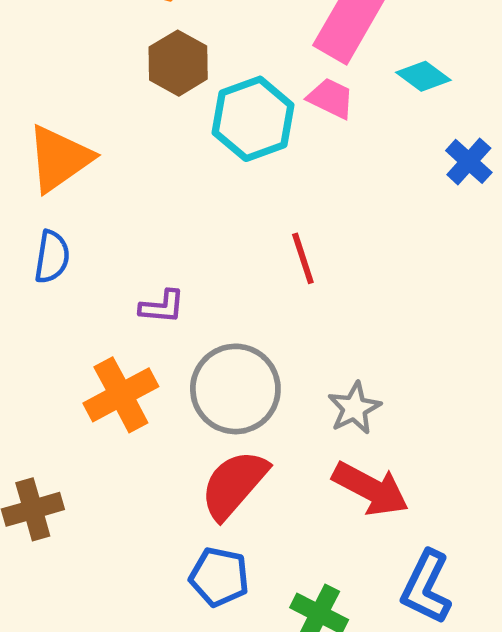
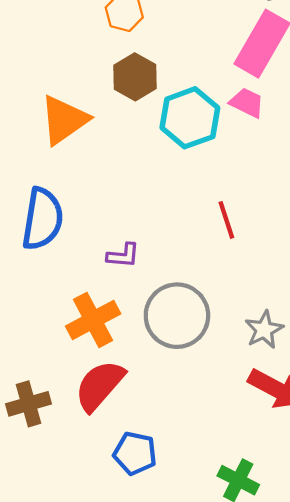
orange triangle: (59, 158) -> (64, 120), moved
blue semicircle: (52, 257) -> (43, 219), size x1.6
red semicircle: (234, 484) -> (100, 386), moved
blue pentagon: (219, 577) -> (135, 453), moved

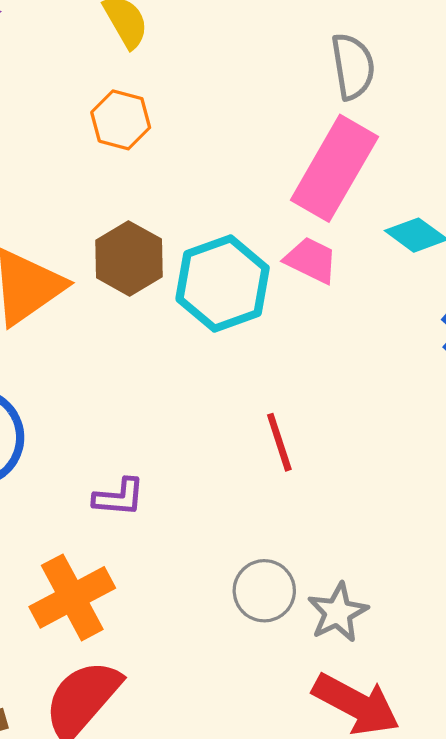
brown hexagon: (135, 77) -> (129, 258), moved
gray circle: (177, 316) -> (264, 591), moved, size x0.6

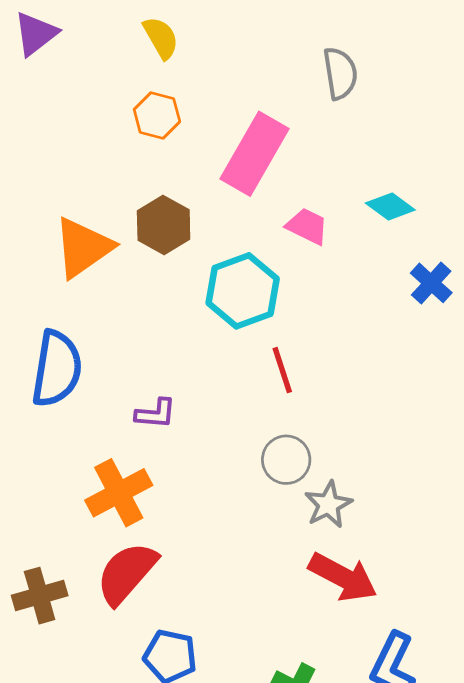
pink rectangle: (334, 168) -> (255, 154), moved
cyan hexagon: (223, 284) -> (243, 291), moved
gray circle: (264, 591) -> (286, 460), moved

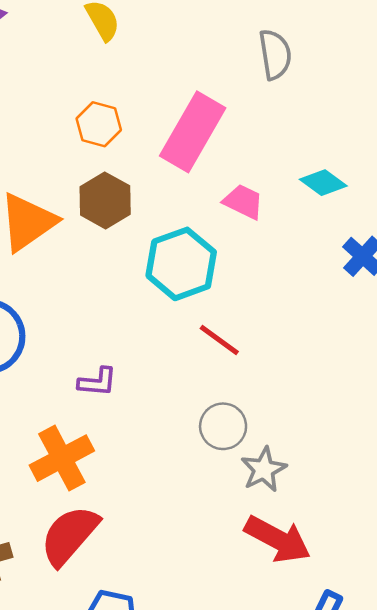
orange hexagon: (157, 115) -> (99, 124), moved
red line: (282, 370) -> (219, 340), turned -36

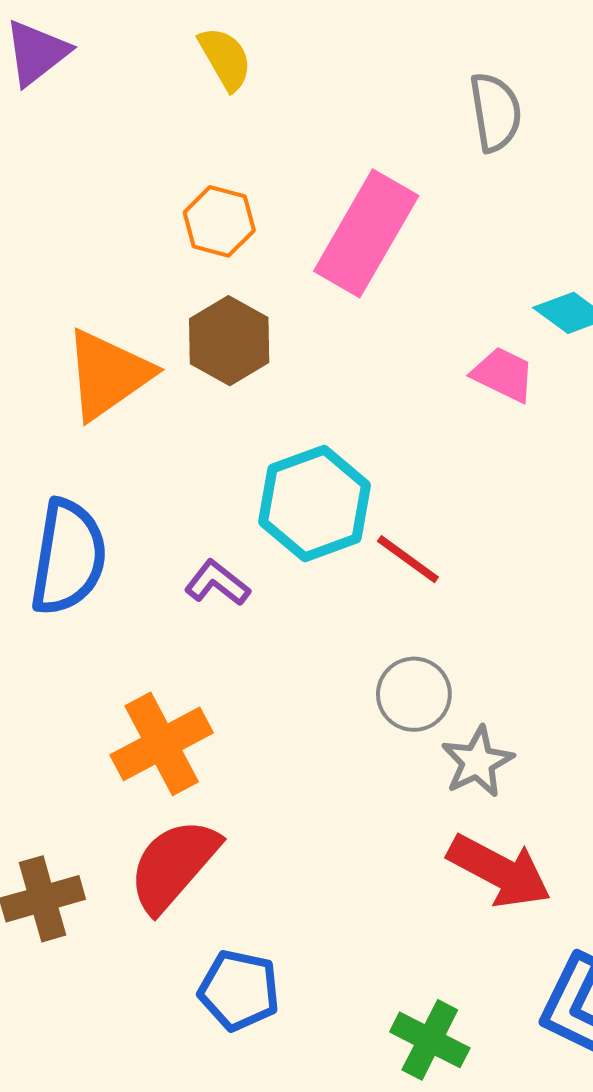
pink trapezoid: (243, 202) -> (503, 374), moved
cyan hexagon: (181, 264) -> (315, 504), moved
purple L-shape: (97, 382) -> (217, 583), moved, turned -147

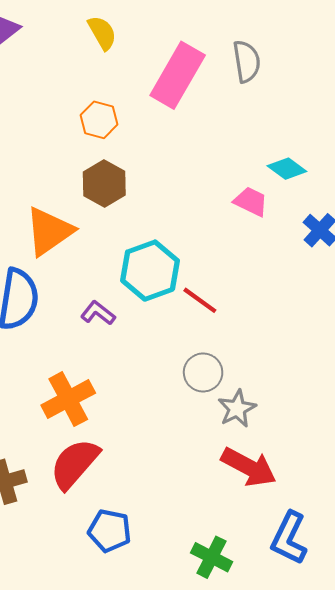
pink rectangle: (366, 233) -> (178, 75), moved
orange triangle: (108, 374) -> (49, 231), moved

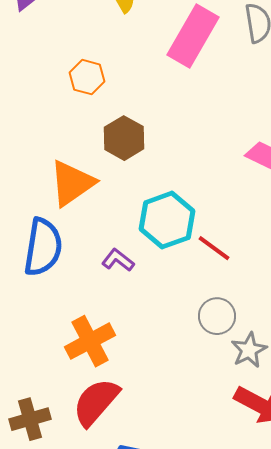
orange hexagon: (99, 120) -> (87, 77), moved

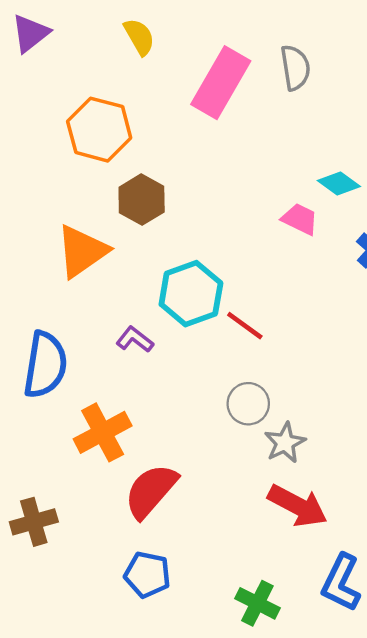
orange hexagon: (87, 77) -> (99, 130), size x1.6
blue semicircle: (43, 247) -> (45, 365), moved
red semicircle: (96, 402) -> (151, 491), moved

